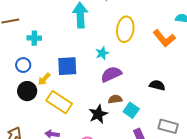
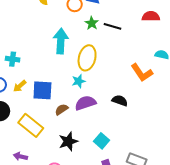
yellow ellipse: (125, 29) -> (87, 58), moved
yellow arrow: (44, 79) -> (20, 86), moved
black semicircle: (157, 85) -> (120, 101), moved
brown semicircle: (115, 99) -> (62, 110), moved, turned -32

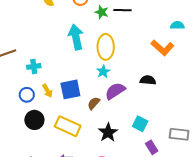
yellow arrow: (20, 86) -> (47, 91), turned -64

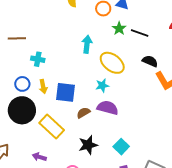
cyan arrow: (76, 37) -> (87, 44), size x0.7
yellow ellipse: (106, 47) -> (112, 63), turned -70
black semicircle: (148, 80) -> (150, 61), moved
purple semicircle: (115, 91) -> (108, 108), turned 30
black circle: (34, 120) -> (22, 110), size x1.4

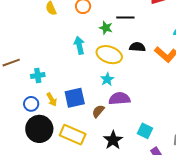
green star: (119, 28) -> (106, 28), moved
black semicircle: (150, 61) -> (137, 47), moved

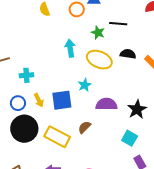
cyan star: (107, 79) -> (85, 85), moved
brown semicircle: (98, 111) -> (84, 127), moved
black star: (113, 140) -> (137, 109), moved

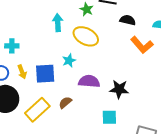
black semicircle: (128, 54) -> (128, 20), moved
black star: (137, 109) -> (119, 89), turned 30
yellow rectangle: (57, 137) -> (37, 110), turned -75
cyan square: (130, 138) -> (109, 117), turned -35

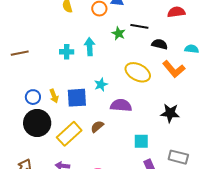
yellow ellipse: (86, 36) -> (138, 72), moved
cyan cross: (12, 46) -> (67, 52), moved
black star: (119, 89) -> (170, 113), moved

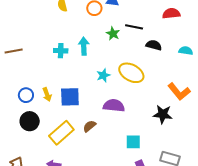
orange L-shape: (174, 69) -> (179, 92), moved
cyan star: (101, 85) -> (103, 75), moved
black circle: (37, 123) -> (30, 121), size x0.7

